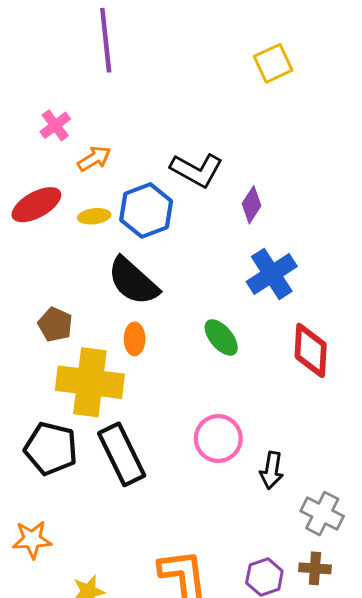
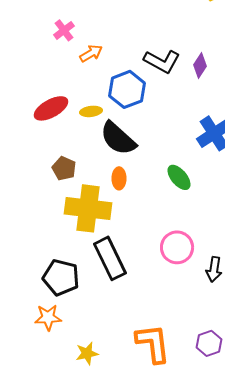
red ellipse: (36, 205) -> (51, 108), moved
purple diamond: (251, 205) -> (200, 65), moved
yellow ellipse: (94, 216) -> (91, 111), moved
black pentagon: (51, 449) -> (61, 277), moved

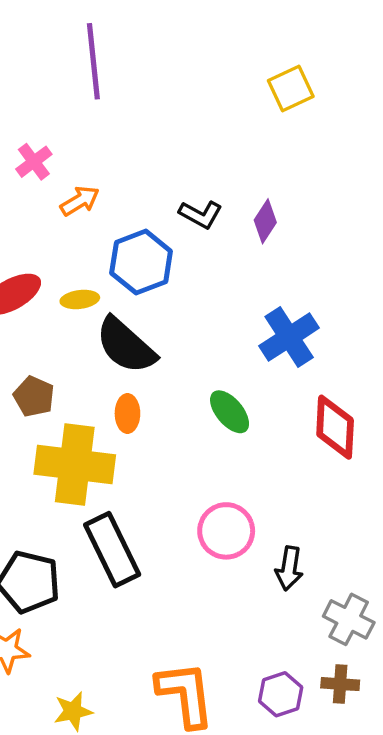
black L-shape: (162, 61) -> (201, 214), size x0.7

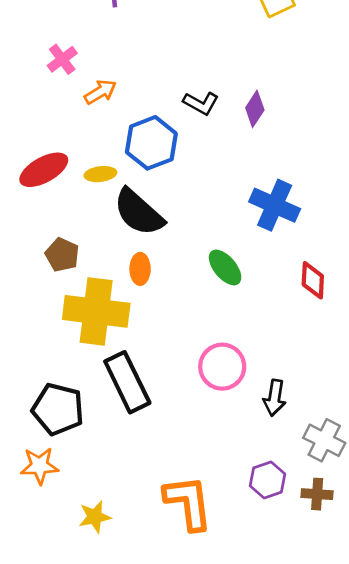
blue cross: (289, 337) -> (275, 205), turned -33
red diamond: (335, 427) -> (313, 280), size x0.7
purple hexagon: (281, 694) -> (268, 480), moved

